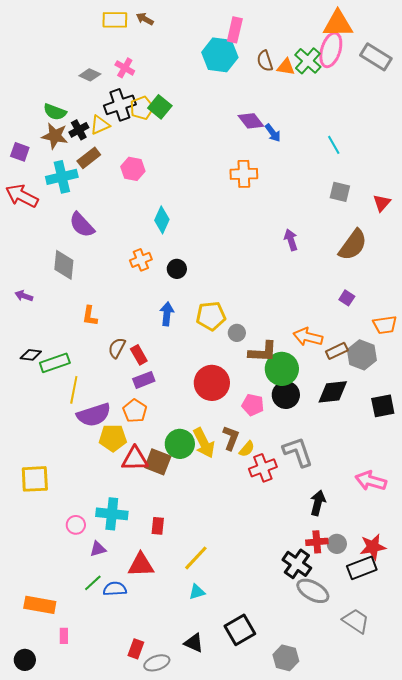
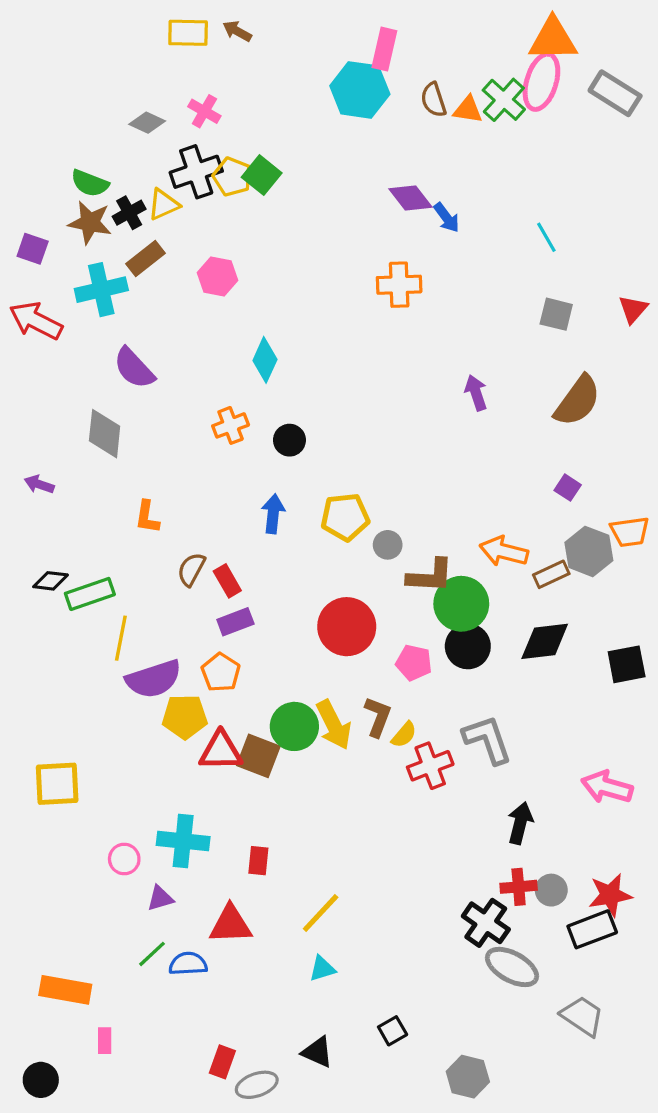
yellow pentagon: (142, 108) -> (232, 177), turned -30
red triangle: (382, 203) -> (633, 309), moved
gray hexagon: (362, 355) -> (589, 551), moved
black square: (240, 630) -> (393, 1031), size x0.6

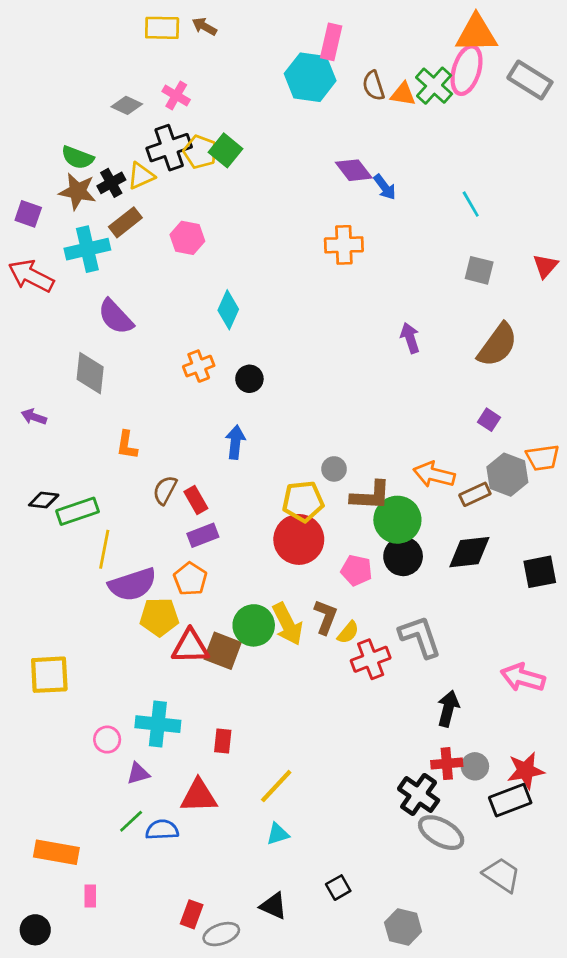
yellow pentagon: (345, 517) -> (303, 501), moved

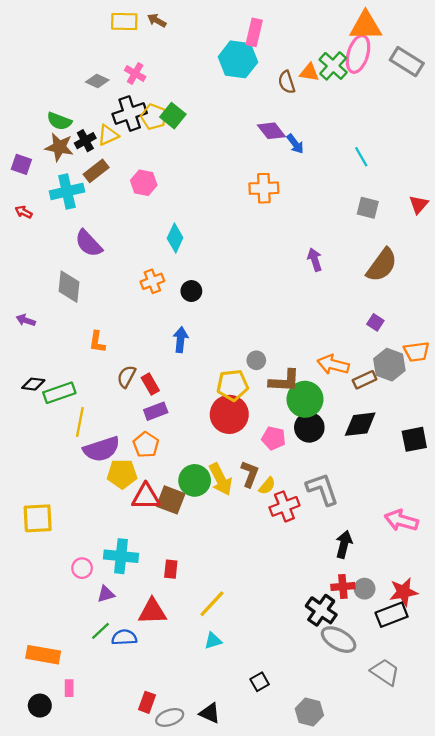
brown semicircle: (373, 86) -> (287, 82), moved
red arrow: (31, 276) -> (24, 212), size x0.5
black triangle: (273, 906) -> (210, 713), moved
black circle: (35, 930) -> (40, 706), moved

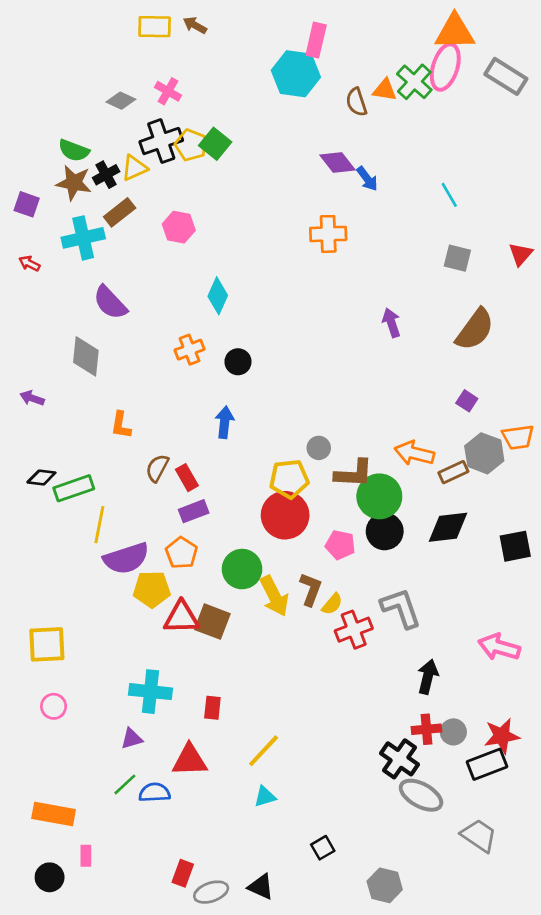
green circle: (195, 480) -> (242, 569), moved
pink circle: (82, 568) -> (54, 706), moved

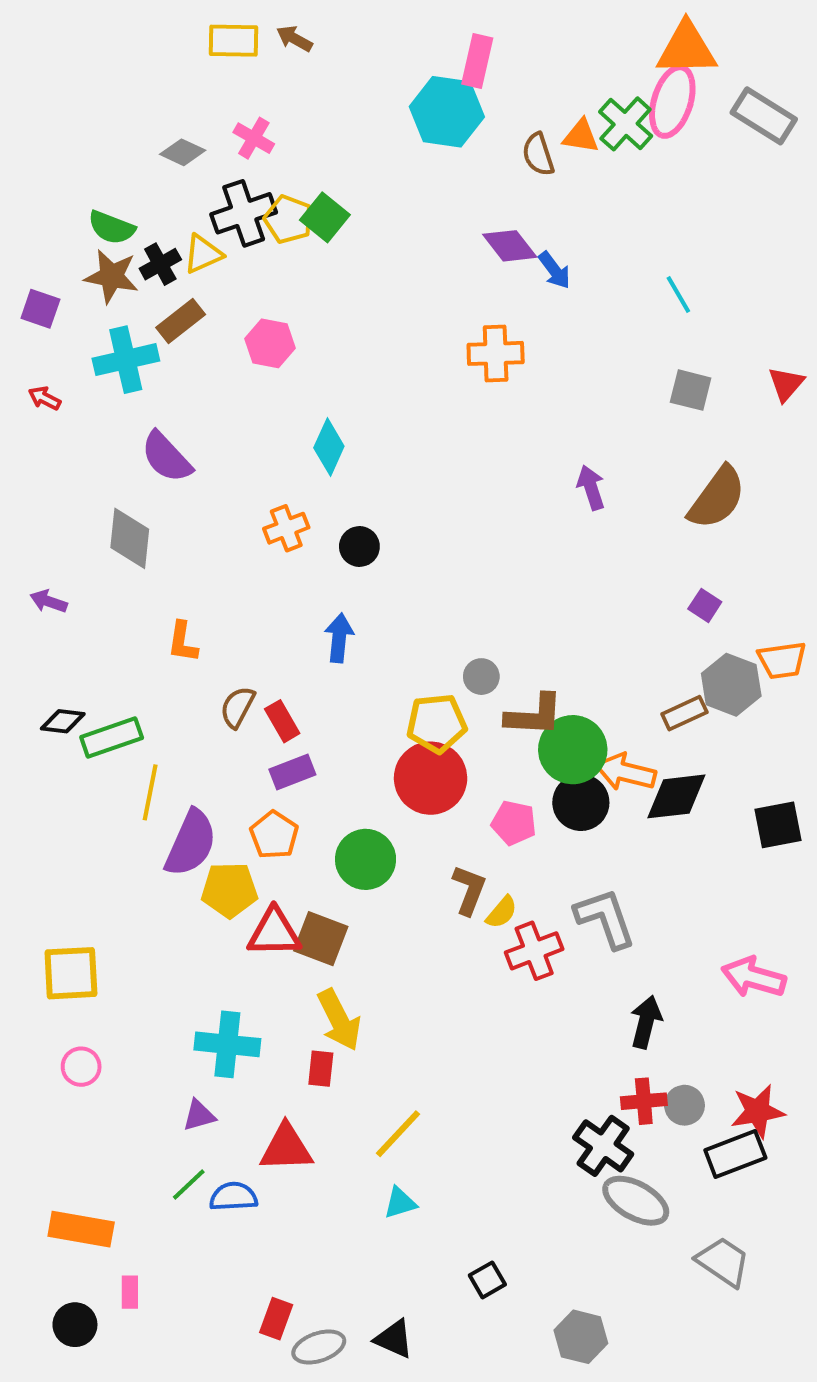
orange arrow: (414, 453) -> (626, 772), moved
purple semicircle: (126, 558) -> (191, 843), turned -48
yellow arrow: (274, 596) -> (339, 1020), moved

